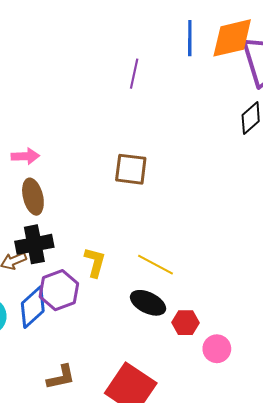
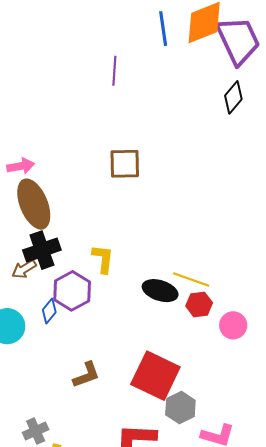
brown ellipse: (33, 197) -> (34, 204), size x1.4
yellow line: (155, 265) -> (191, 279), moved
blue diamond: (33, 307) -> (49, 311), size x0.6

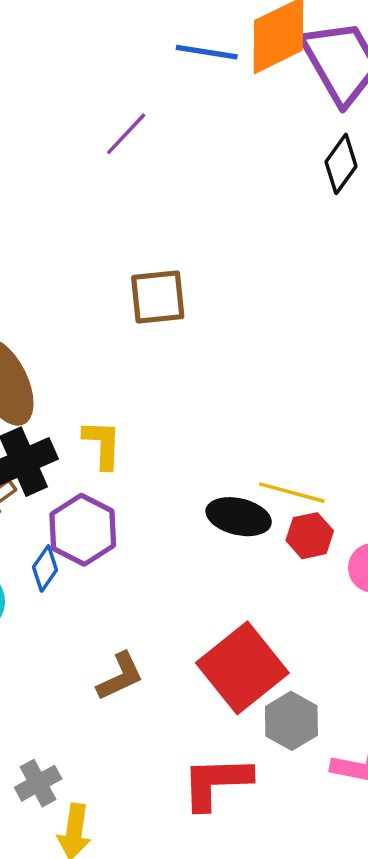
blue line: (163, 29) -> (207, 52), turned -68
purple line: (114, 71) -> (126, 134), turned 44
yellow L-shape: (103, 259) -> (102, 444), moved
red square: (155, 376) -> (242, 668), turned 30

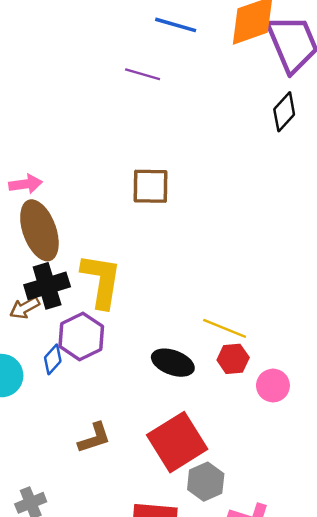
blue line: (207, 52) -> (176, 25), moved
purple line: (126, 134) -> (143, 74), turned 56
yellow L-shape: (102, 444) -> (101, 281), size x1.6
black ellipse: (239, 517) -> (173, 363), moved

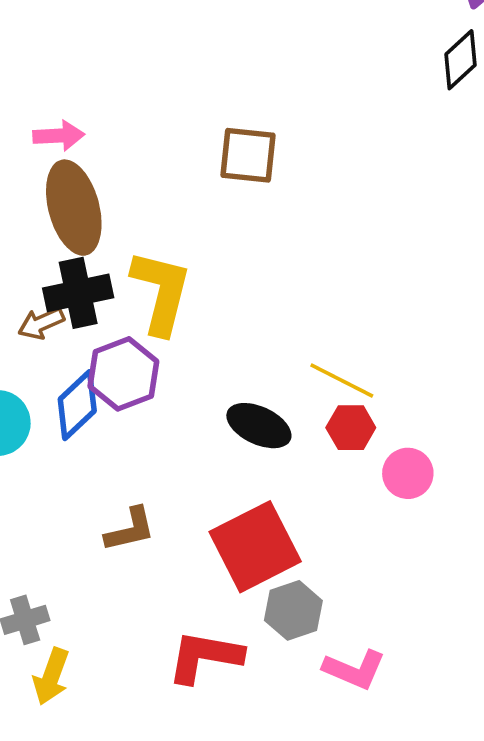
blue diamond: (53, 359) -> (77, 405), size x1.5

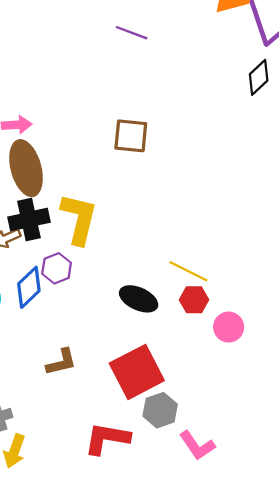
purple hexagon: (123, 374) -> (57, 268), size x0.7
pink L-shape: (354, 669) -> (197, 446), turned 33

